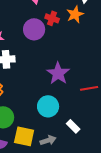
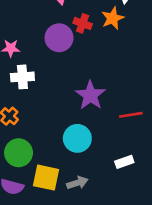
white rectangle: (73, 126) -> (124, 162), moved, turned -64

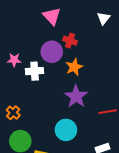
orange star: (113, 18) -> (74, 67), moved
white cross: (22, 77) -> (35, 71), moved

